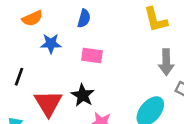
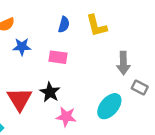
blue semicircle: (84, 18) -> (64, 24), moved
yellow L-shape: (156, 20) -> (97, 26), moved

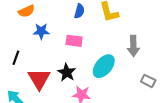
gray rectangle: (140, 88) -> (148, 81), moved
cyan ellipse: (109, 106) -> (104, 66), moved

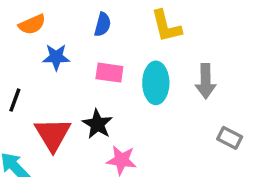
blue semicircle: (79, 11) -> (103, 24), moved
cyan ellipse: (104, 66) -> (156, 83), moved, turned -40

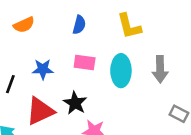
blue star: (56, 57) -> (43, 69), moved
red triangle: (53, 134) -> (40, 111), turned 36

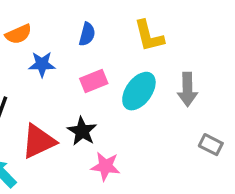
pink rectangle: (85, 63) -> (94, 81), turned -30
blue star: (43, 69) -> (42, 64), moved
cyan ellipse: (121, 71) -> (139, 91), turned 36

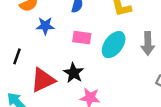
pink rectangle: (94, 81) -> (82, 38), turned 30

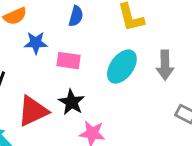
pink rectangle: (82, 38) -> (68, 61), moved

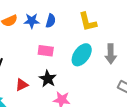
blue star: (36, 43) -> (32, 21), moved
red triangle: (33, 111) -> (22, 85), size x0.6

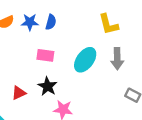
yellow L-shape: (88, 22) -> (108, 24), moved

